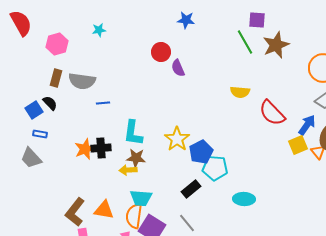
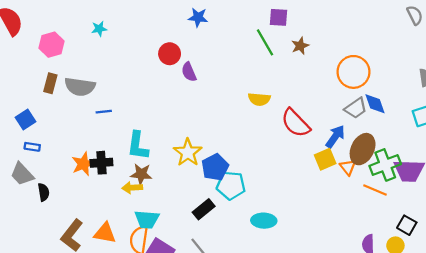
brown star: (276, 45) -> (300, 46), size x0.6
black semicircle: (50, 103) -> (44, 192), moved, turned 35

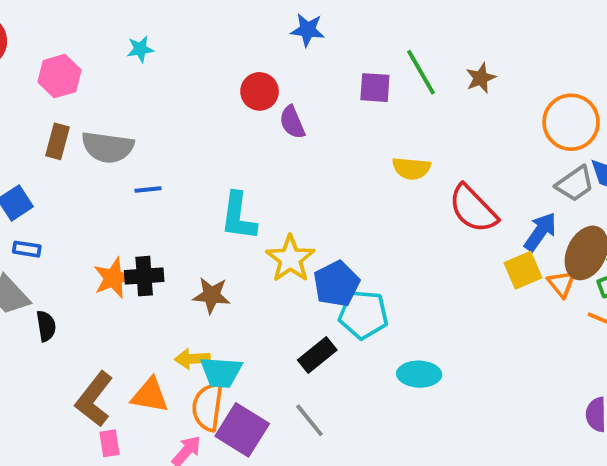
purple square: (279, 17) -> (375, 88), moved
cyan L-shape: (138, 146) -> (238, 216), moved
yellow arrow: (132, 188) -> (192, 359), moved

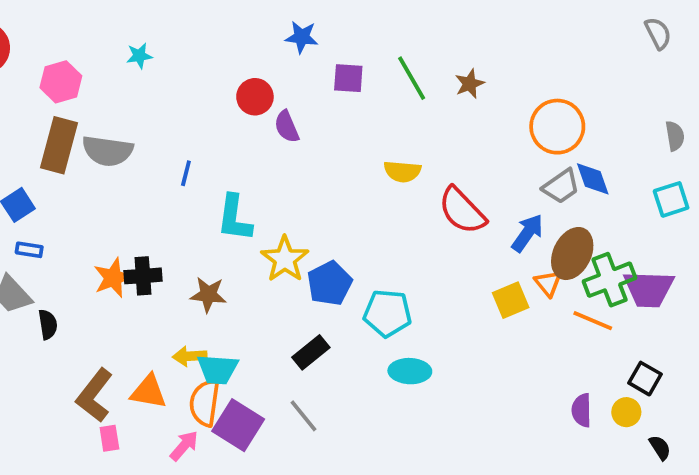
purple square: (375, 88) -> (348, 78), moved
brown rectangle: (58, 141) -> (59, 145), size x1.6
blue line: (148, 189) -> (186, 173), moved, turned -70
yellow square: (523, 270) -> (511, 300), moved
cyan pentagon: (363, 315) -> (387, 313), moved

